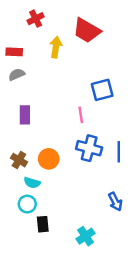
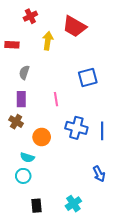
gray semicircle: (17, 74) -> (24, 72), moved, turned -48
pink line: (81, 115) -> (56, 99), moved
brown cross: (19, 160) -> (16, 122), moved
black rectangle: (43, 224) -> (37, 206), moved

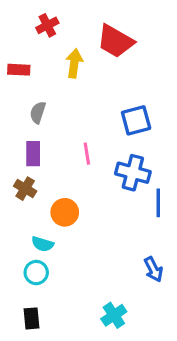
blue cross: (76, 128) -> (133, 173), moved
black rectangle: (37, 206) -> (31, 318), moved

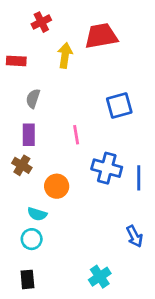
red trapezoid: (115, 41) -> (101, 36), turned 140
blue cross: (133, 173) -> (107, 168), moved

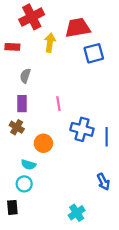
red cross: (41, 22) -> (32, 17), size x1.6
blue square: (119, 106) -> (94, 53), moved
black rectangle: (27, 279) -> (12, 207), moved

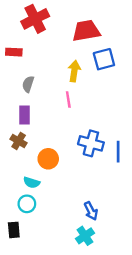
yellow arrow: (50, 43) -> (74, 71), moved
pink line: (58, 104) -> (68, 99), moved
blue arrow: (103, 182) -> (91, 211), moved

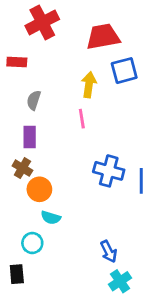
orange circle: (48, 159) -> (39, 189), moved
cyan semicircle: (32, 182) -> (51, 218), moved
cyan cross: (85, 236) -> (120, 281), moved

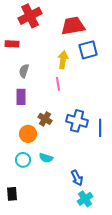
brown cross: (22, 168) -> (45, 119), moved
cyan semicircle: (51, 218) -> (46, 158), moved
cyan circle: (32, 243) -> (23, 160), moved

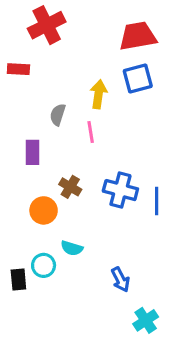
red trapezoid: (73, 26) -> (138, 36), moved
gray semicircle: (24, 71) -> (58, 115), moved
cyan circle: (23, 160) -> (44, 265), moved
black rectangle: (12, 194) -> (18, 280), moved
cyan cross: (85, 199) -> (146, 320), moved

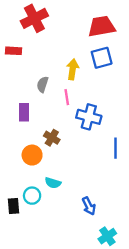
blue cross: (120, 190) -> (89, 117), moved

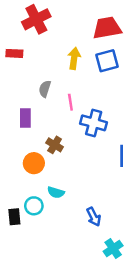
yellow arrow: (73, 69) -> (74, 58), moved

